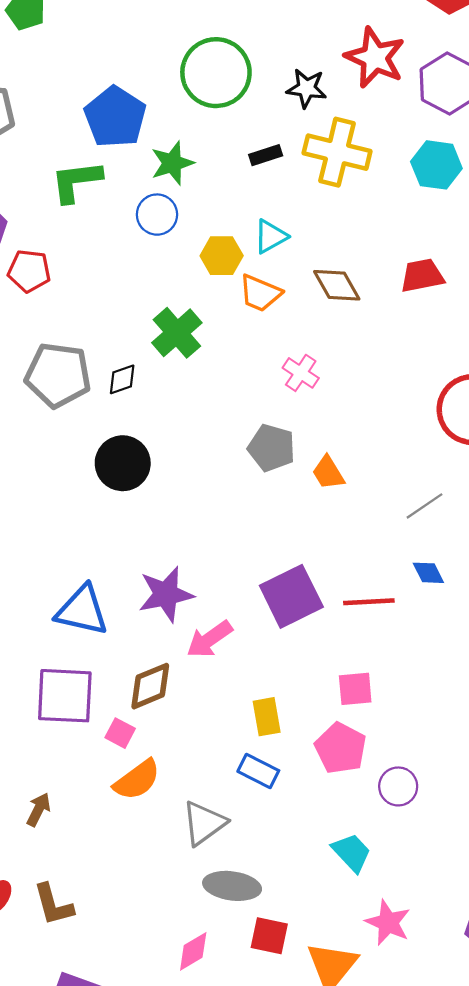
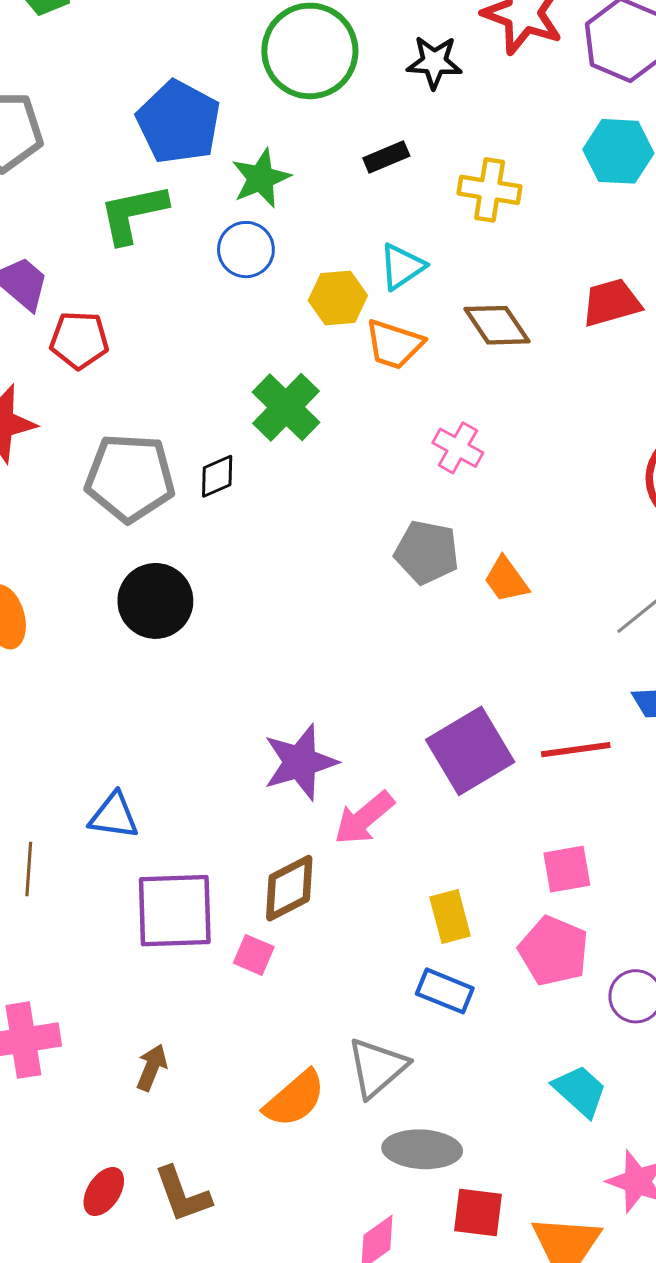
yellow cross: (337, 152) -> (490, 190), moved, size x0.7
black circle: (123, 463) -> (155, 601), moved
blue triangle: (82, 611) -> (114, 816), moved, size x0.7
orange semicircle: (137, 780) -> (295, 1099), moved

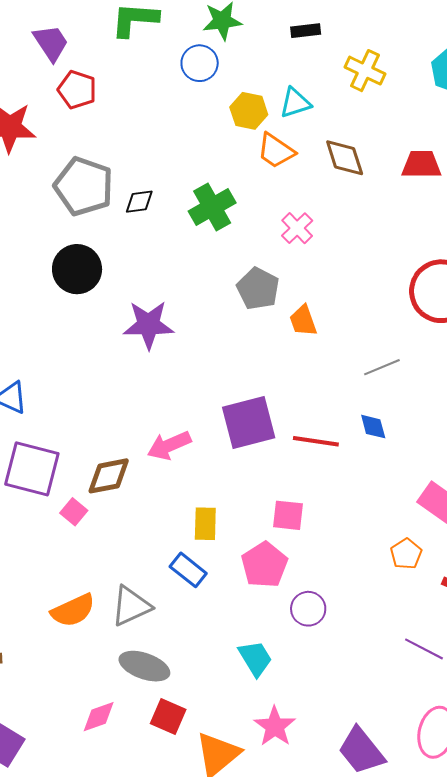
green cross: (286, 407) -> (212, 207), moved
purple star: (300, 762) -> (148, 325), moved

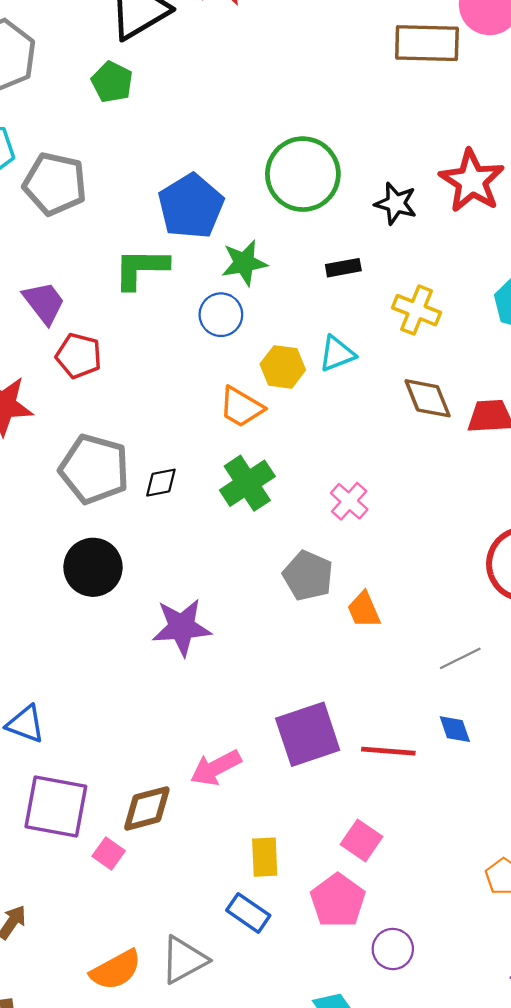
orange trapezoid: (276, 151) -> (241, 407), moved
brown diamond: (345, 158) -> (428, 398), moved
pink square: (288, 515) -> (362, 841), turned 32

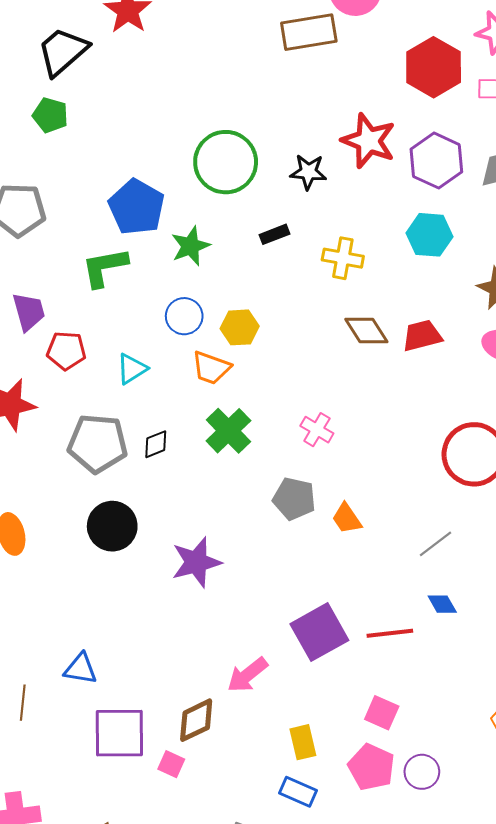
purple trapezoid: (44, 303) -> (29, 312), turned 33
blue circle: (221, 315) -> (184, 316), moved
cyan triangle: (337, 354) -> (132, 369), moved
purple circle: (393, 949) -> (422, 772), moved

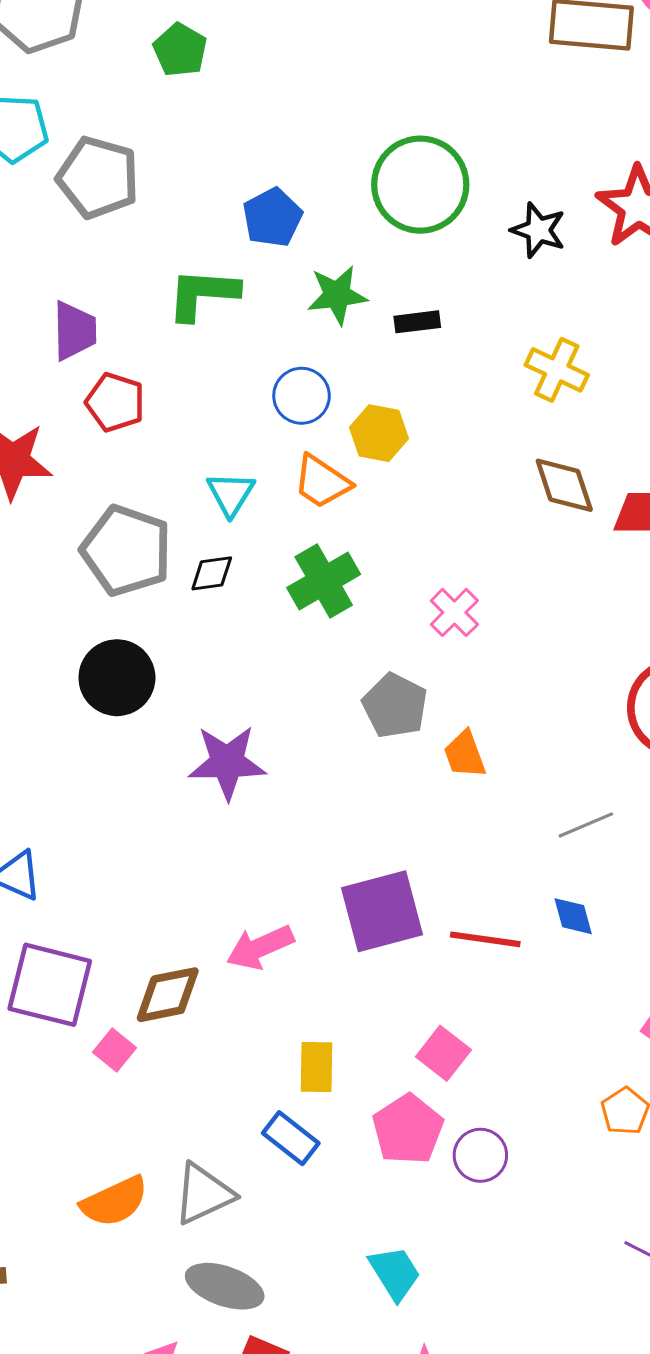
blue pentagon: (137, 207) -> (272, 217), size x0.7
black rectangle: (275, 234) -> (417, 322), moved
cyan triangle: (132, 369) -> (231, 494), moved, turned -40

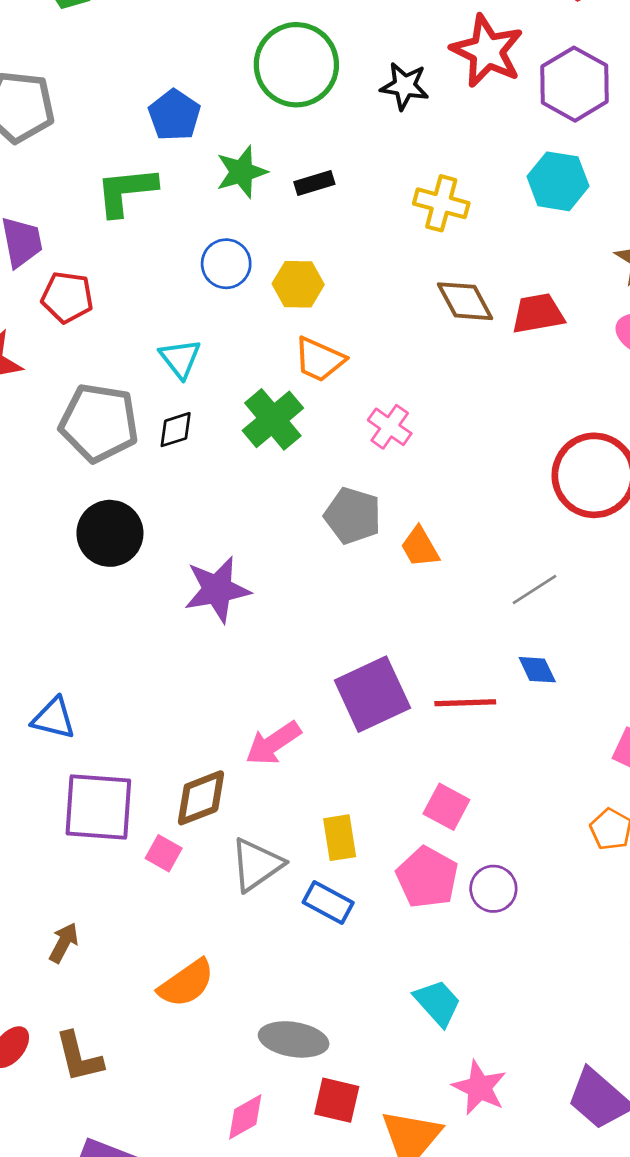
orange trapezoid: (322, 482) -> (319, 359), moved
gray triangle: (204, 1194) -> (257, 865), moved

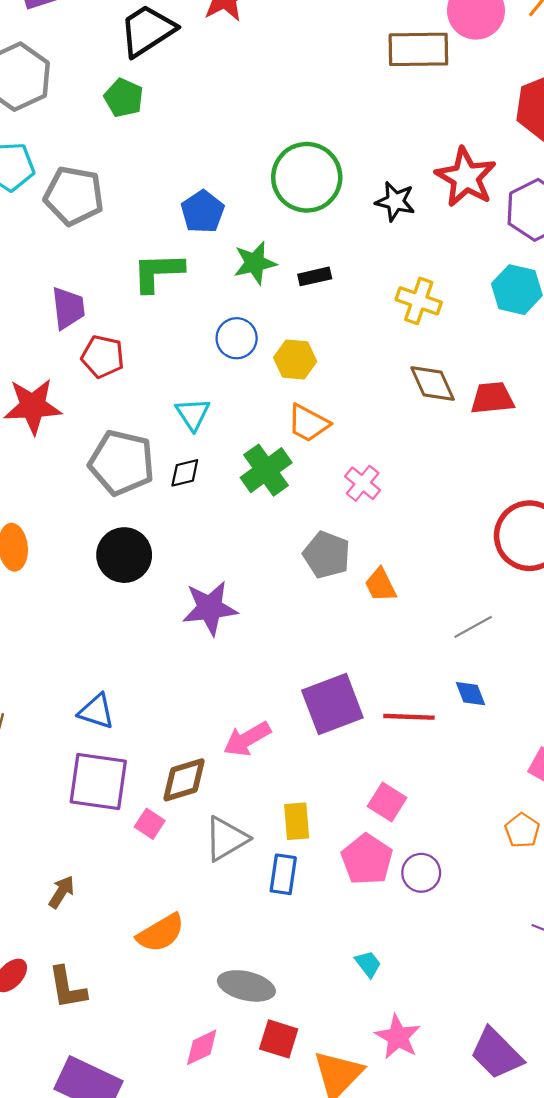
blue triangle: (54, 718) -> (96, 711), moved
blue rectangle: (328, 902) -> (283, 874), turned 66
cyan trapezoid: (438, 1003) -> (368, 964), size x0.7

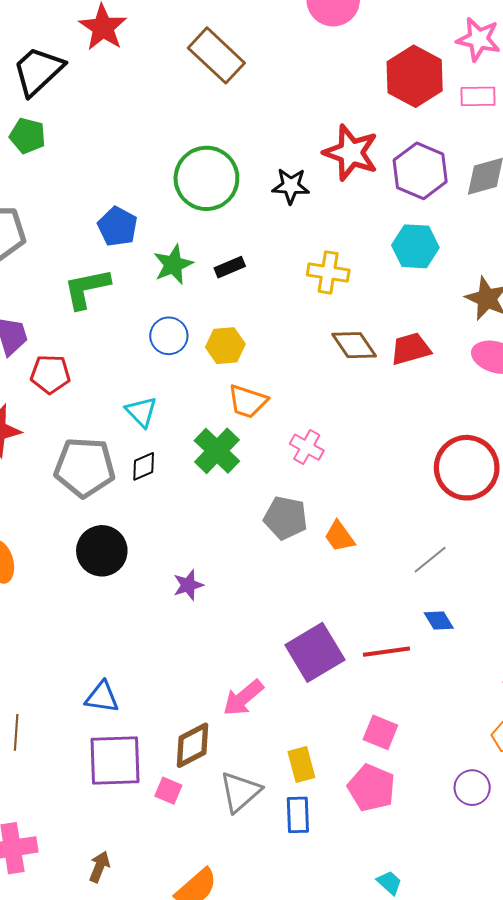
brown rectangle: (418, 49) -> (216, 55), moved, turned 54
purple star: (210, 608) -> (188, 585), size x0.6
purple circle: (421, 873) -> (472, 788), moved

